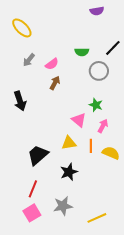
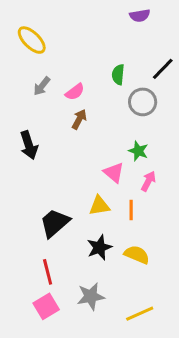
green semicircle: (82, 52) -> (118, 75), turned 96
yellow semicircle: (111, 153) -> (137, 255), moved
red line: (33, 189) -> (48, 272), turned -36

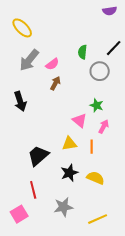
purple semicircle: (140, 16) -> (110, 11), moved
gray arrow: (42, 86) -> (29, 60), size x1.6
pink square: (46, 306) -> (19, 214), moved

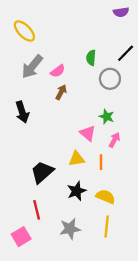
yellow line: (98, 219) -> (107, 227), moved, turned -60

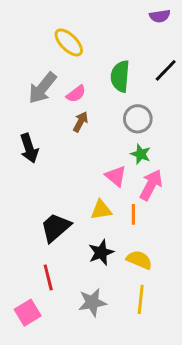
yellow ellipse: (24, 31) -> (69, 42), moved
green semicircle: (91, 58) -> (120, 76), size x1.5
gray circle: (110, 79) -> (138, 119), moved
pink arrow: (114, 140) -> (151, 185), size x1.5

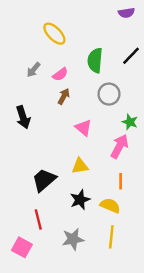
gray arrow: (42, 88) -> (34, 70), size x0.6
green star: (141, 154) -> (130, 122), moved
pink triangle: (116, 176) -> (83, 128), moved
orange line: (133, 214) -> (121, 181), moved
pink square: (28, 313) -> (22, 247), turned -30

